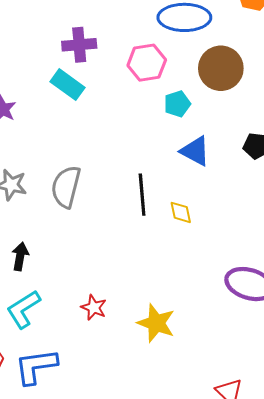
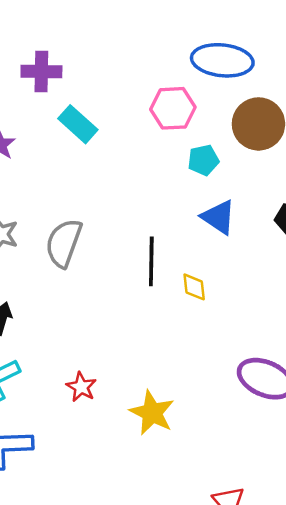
purple cross: (79, 45) -> (41, 72), moved

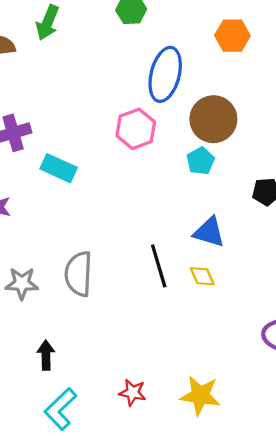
blue ellipse: (222, 60) -> (165, 74), turned -64
cyan pentagon: (203, 160) -> (201, 161), moved
blue triangle: (219, 217) -> (209, 232), moved

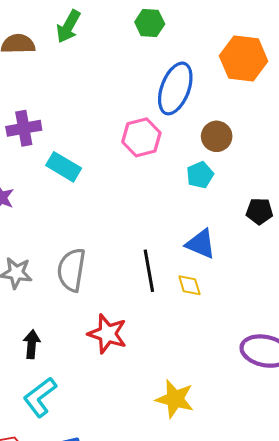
orange hexagon: (232, 36) -> (244, 59), size x1.4
brown circle: (213, 119) -> (217, 136), size x0.7
red star: (133, 393) -> (107, 334), moved, size x1.5

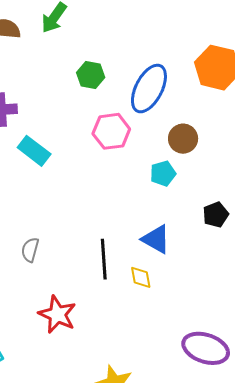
green hexagon: (150, 23) -> (91, 75), moved
black pentagon: (259, 211) -> (216, 215), turned -30
gray semicircle: (71, 270) -> (30, 250), size x0.6

